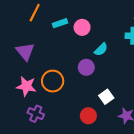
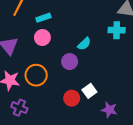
pink circle: (82, 27) -> (42, 38), moved
red circle: (88, 116) -> (72, 98), moved

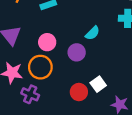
pink circle: (42, 38) -> (47, 42), moved
purple cross: (19, 108) -> (30, 94), moved

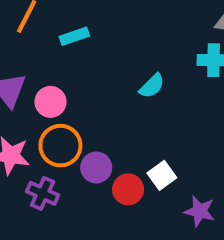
pink circle: (47, 42) -> (51, 102), moved
purple circle: (77, 52) -> (96, 167), moved

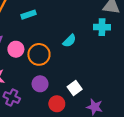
orange circle: (60, 146) -> (39, 54), moved
red circle: (128, 189) -> (57, 104), moved

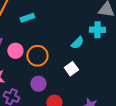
cyan semicircle: (69, 41) -> (77, 43), moved
white square: (75, 88) -> (71, 69), moved

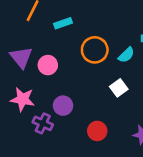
orange circle: (37, 56) -> (95, 50), moved
purple circle: (38, 84) -> (63, 106), moved

